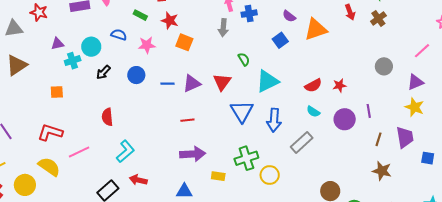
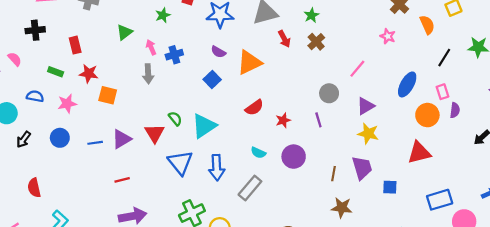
pink line: (422, 51) -> (357, 69), moved
green semicircle: (244, 59) -> (175, 119), moved
red semicircle: (313, 85) -> (254, 108), moved
purple line: (369, 111) -> (318, 120), moved

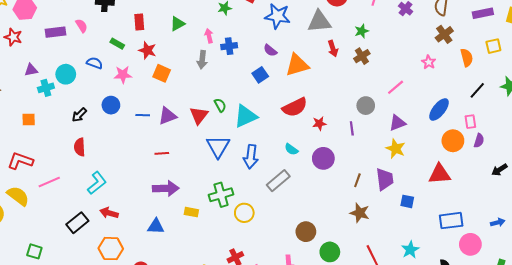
green triangle: (124, 32) -> (177, 24), moved
red semicircle: (254, 108) -> (295, 107), size x1.4
black arrow: (23, 139) -> (79, 115), moved

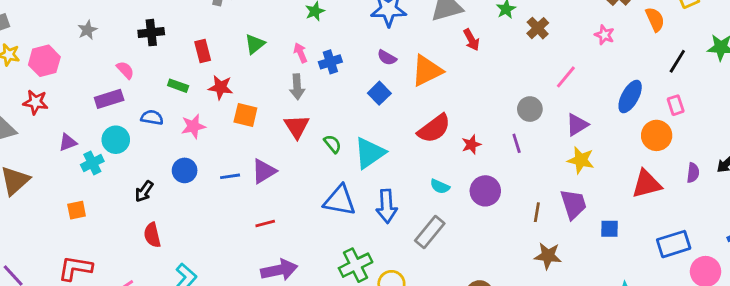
purple rectangle: (56, 32) -> (109, 99), moved
brown cross: (362, 56) -> (538, 28), moved
red triangle: (199, 115) -> (297, 126), moved
purple semicircle: (479, 141) -> (693, 173), moved
blue triangle: (218, 146) -> (340, 200), turned -40

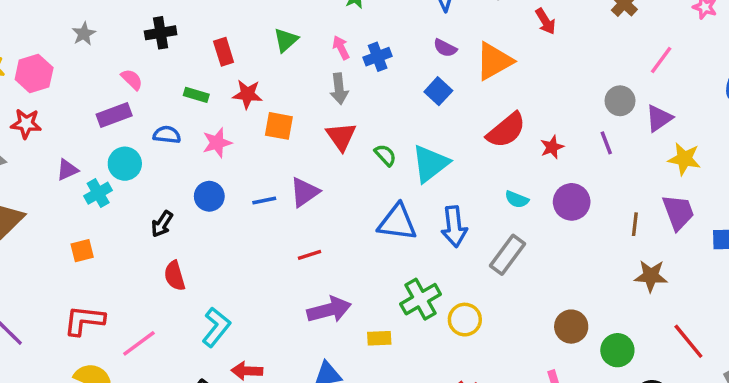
purple triangle: (577, 125) -> (659, 118), moved

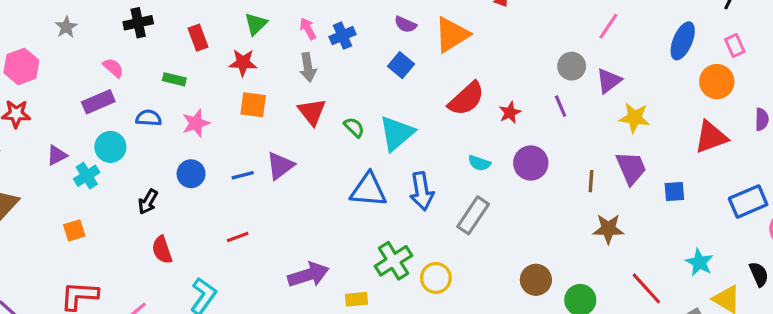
red star: (247, 94) -> (243, 63), moved
red line: (310, 255) -> (238, 237), moved

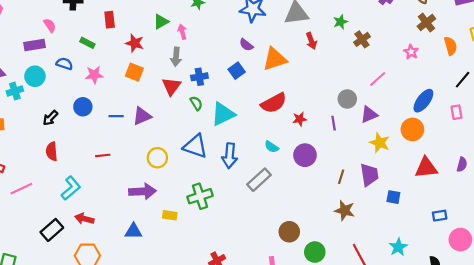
green triangle: (256, 24) -> (161, 22), moved
blue cross: (343, 36) -> (199, 77), moved
orange circle: (717, 82) -> (412, 129), moved
blue rectangle: (748, 202) -> (440, 216), size x0.6
yellow circle: (436, 278) -> (157, 158), moved

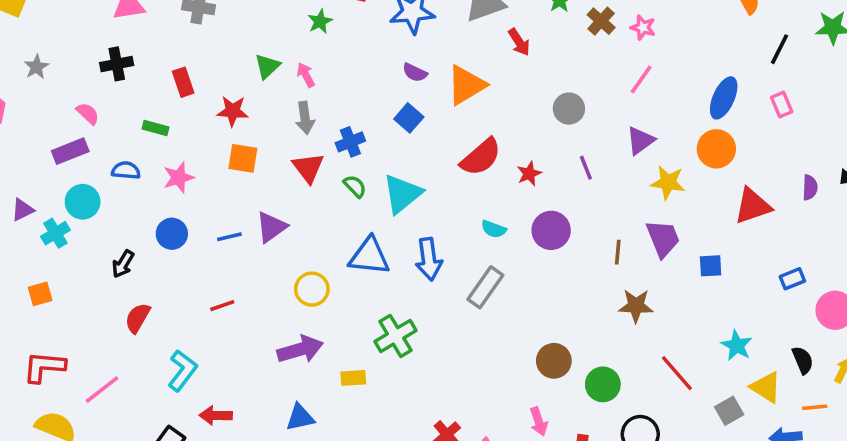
pink star: (411, 52) -> (643, 27), moved
gray circle: (347, 99) -> (569, 109), moved
red semicircle: (52, 151) -> (138, 318), turned 48

